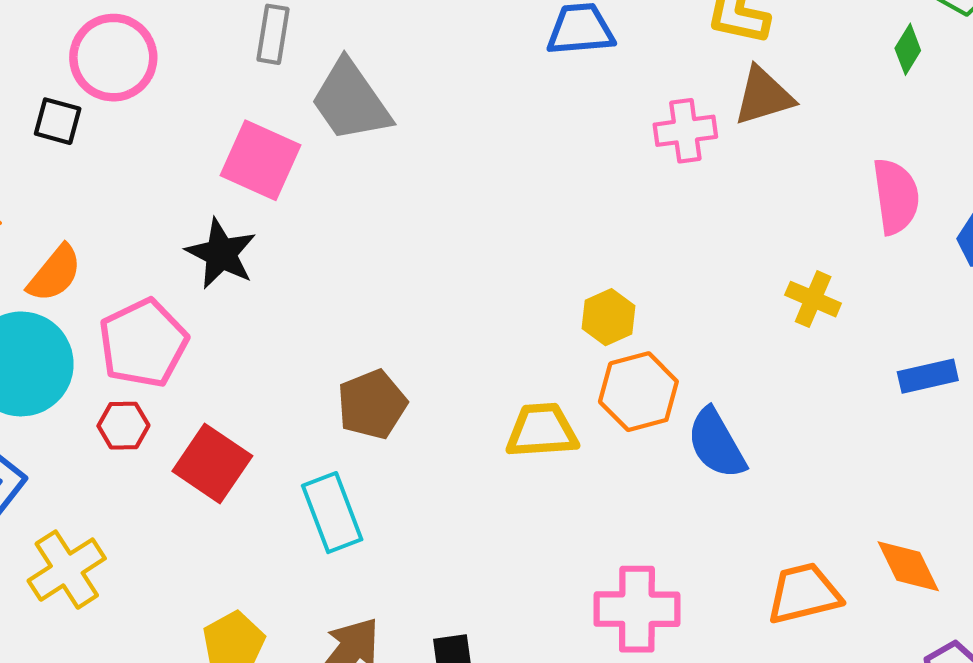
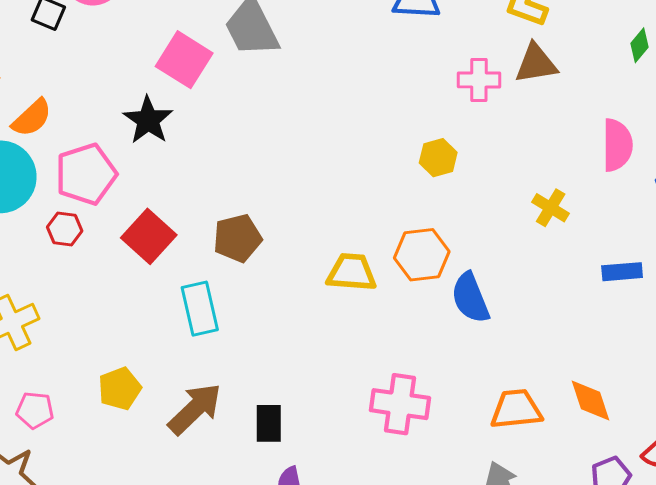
yellow hexagon: (608, 317) -> (438, 158), moved
red square: (212, 464) -> (149, 236), moved

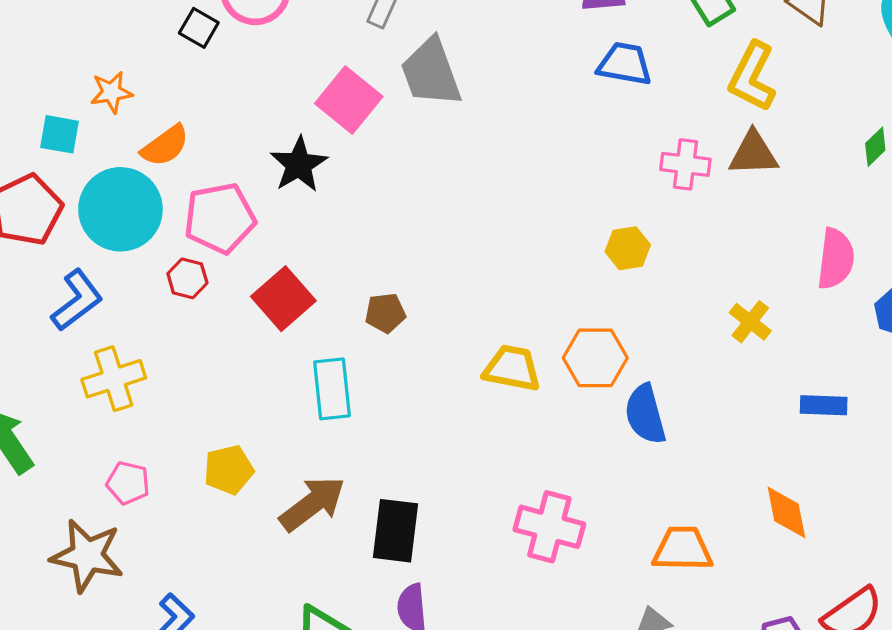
brown pentagon: (237, 238) -> (385, 313), size x0.7
orange diamond: (591, 400) -> (786, 512), moved
black rectangle: (269, 423) -> (396, 531), size x1.4

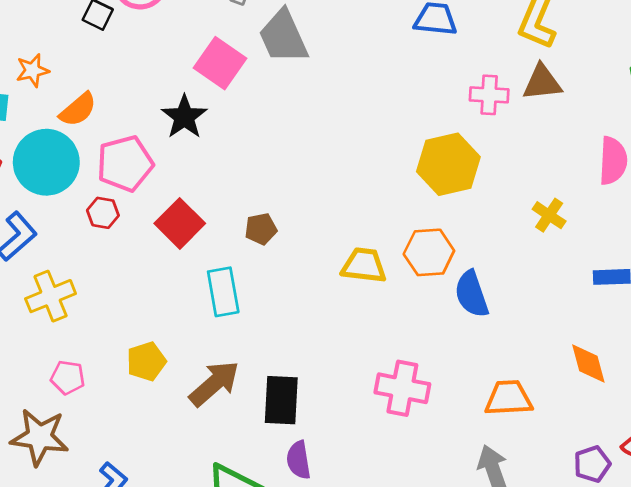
yellow hexagon: (628, 248) -> (448, 164), size x1.8

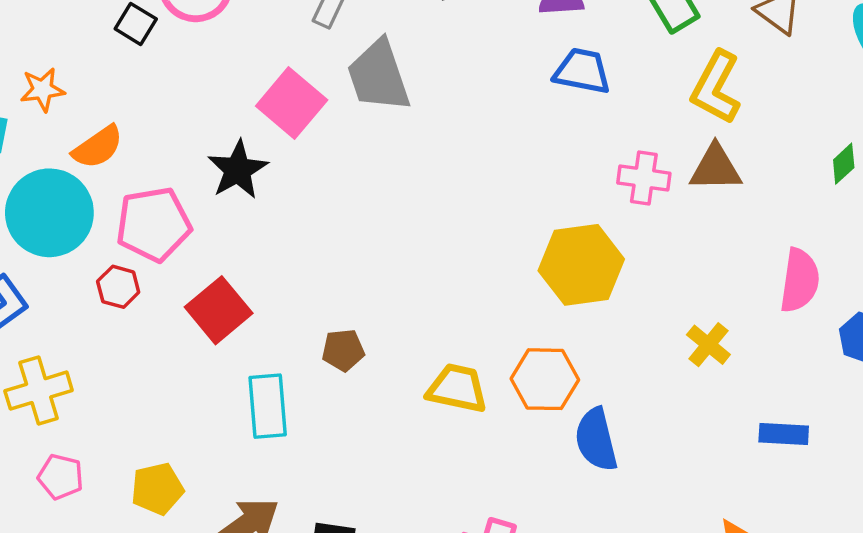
brown pentagon: (261, 229) -> (343, 350), moved
pink pentagon: (68, 377) -> (61, 477), moved

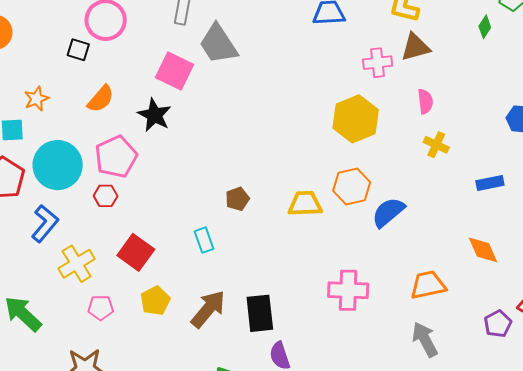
orange semicircle: (98, 147) -> (101, 99), moved
pink semicircle: (800, 280) -> (425, 101), moved, size x0.7
red square: (219, 310) -> (136, 252), moved
cyan rectangle: (268, 406) -> (204, 240), size x0.7
blue semicircle: (596, 440) -> (388, 212), turned 78

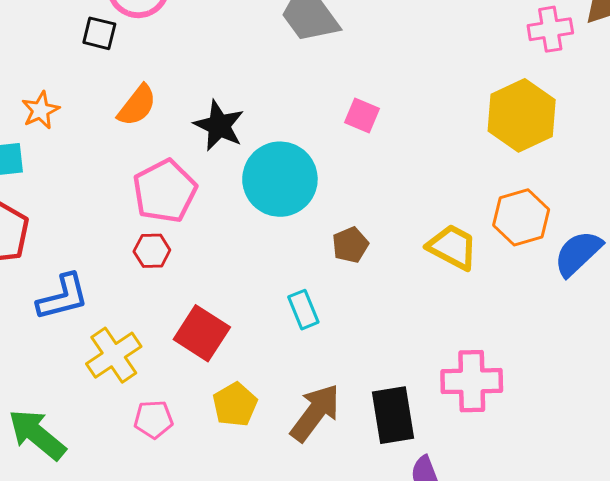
pink square: (175, 71) -> (362, 116), moved, size x0.6
cyan circle: (58, 165) -> (280, 179), moved
yellow trapezoid: (305, 204) -> (452, 247), turned 33
blue L-shape: (45, 223) -> (63, 297), turned 39
pink cross: (348, 290) -> (472, 381), moved

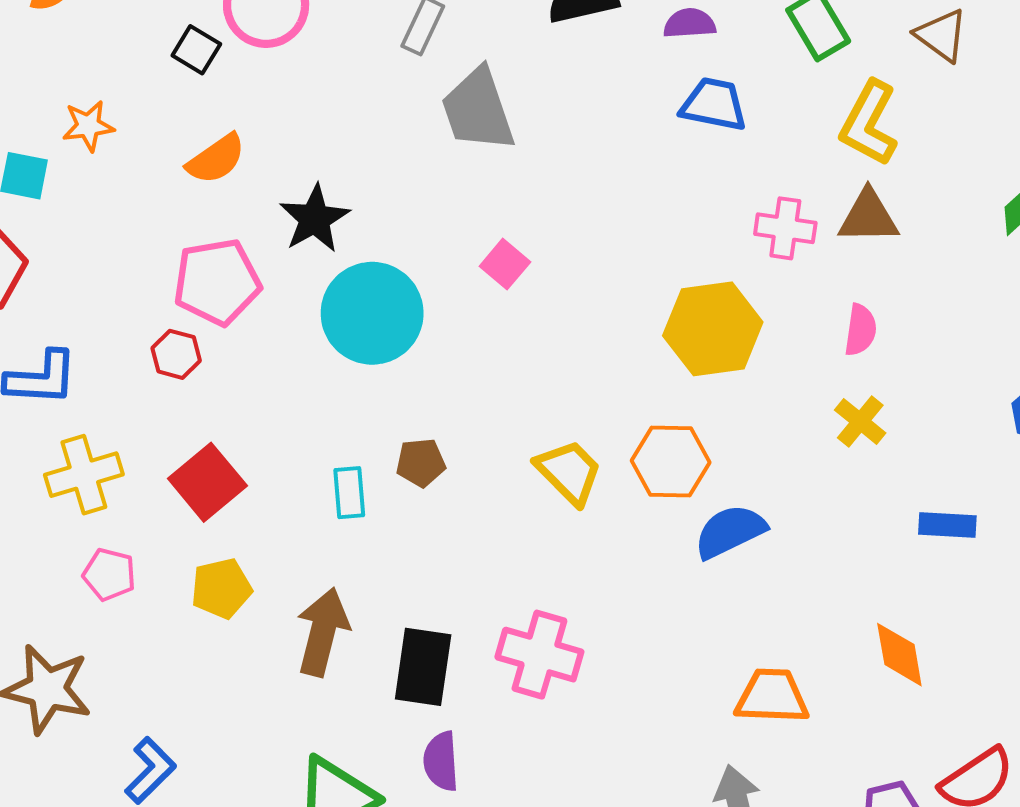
brown pentagon: (350, 245) -> (421, 463), moved
brown arrow: (315, 413) -> (323, 632), turned -40

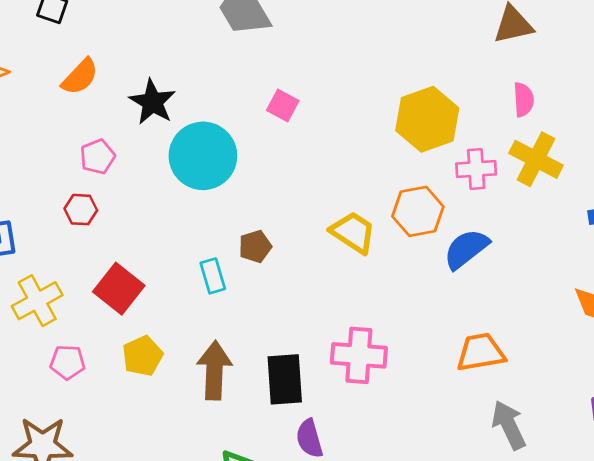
pink cross: (785, 228) -> (476, 169), moved
pink pentagon: (217, 282) -> (98, 157), size x0.6
yellow cross: (860, 421) -> (536, 159), size x1.5
orange trapezoid: (772, 696) -> (481, 352), moved

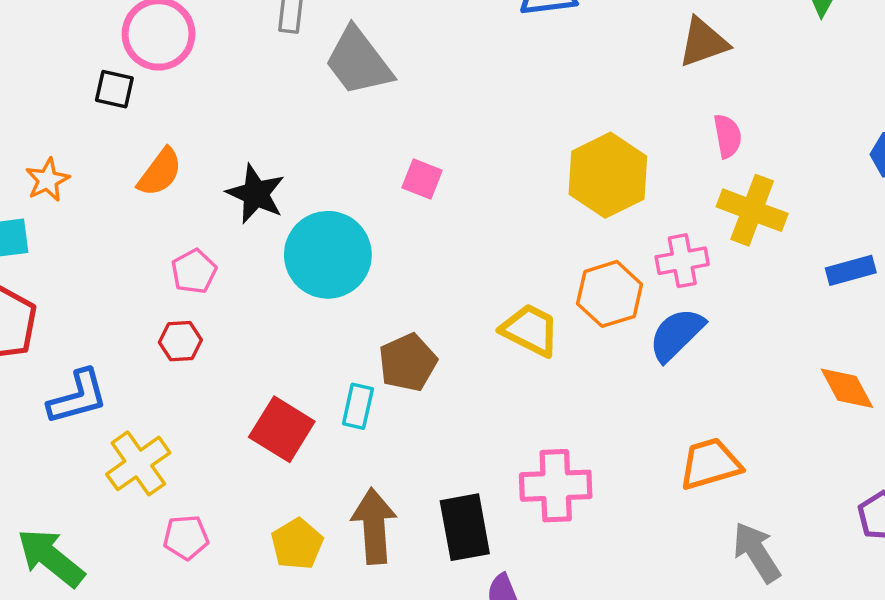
pink cross: (476, 169) -> (682, 261), moved
brown pentagon: (255, 247) -> (408, 362), size x1.4
cyan rectangle: (213, 276) -> (358, 406), turned 36
red square: (119, 289) -> (282, 429), moved
yellow pentagon: (143, 356) -> (297, 544), moved

